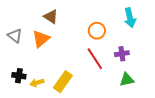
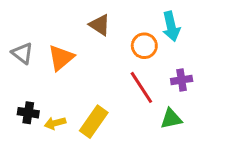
brown triangle: (51, 17) -> (100, 25), moved
cyan arrow: (130, 18) -> (171, 26), moved
green triangle: (127, 80) -> (171, 119), moved

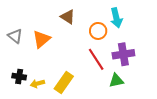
purple cross: (182, 80) -> (123, 54), size x1.5

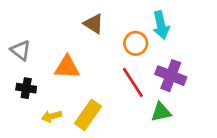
orange triangle: (41, 39) -> (67, 67), moved, turned 42
purple cross: (123, 54) -> (171, 76), turned 30
black cross: (19, 77) -> (26, 88), moved

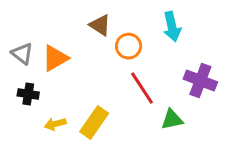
orange circle: (136, 43) -> (129, 46), moved
orange triangle: (67, 67) -> (55, 58), moved, turned -32
purple cross: (171, 76) -> (200, 81), moved

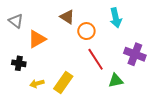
gray triangle: (22, 54) -> (16, 21), moved

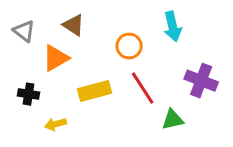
brown triangle: (67, 17) -> (74, 25), moved
yellow rectangle: (63, 82) -> (95, 91), moved, turned 40

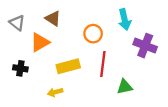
purple cross: (201, 81) -> (145, 46), moved
red line: (143, 88) -> (103, 64), turned 40
yellow arrow: (56, 124) -> (55, 92), moved

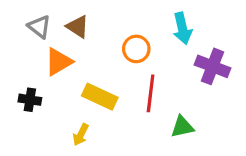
gray triangle: (17, 23) -> (39, 27), moved
yellow rectangle: (68, 66) -> (100, 97), turned 40
yellow arrow: (55, 92) -> (81, 135), turned -48

